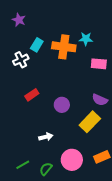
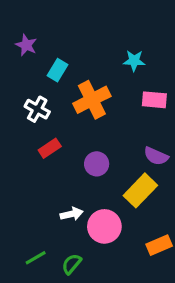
purple star: (19, 20) -> (26, 45), moved
orange cross: (64, 47) -> (92, 100), moved, turned -35
white cross: (21, 60) -> (37, 109), moved, turned -35
pink circle: (72, 160) -> (104, 226), moved

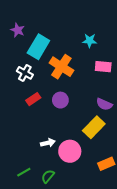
cyan rectangle: (58, 70) -> (38, 47), size x1.6
orange cross: (92, 100) -> (61, 67), turned -30
purple circle: (97, 164) -> (60, 100), moved

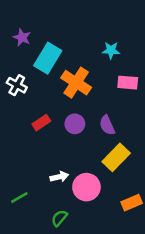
white cross: (25, 73) -> (17, 85), moved
purple semicircle: (104, 104) -> (107, 125), moved, turned 42
green line: (24, 172) -> (19, 197), moved

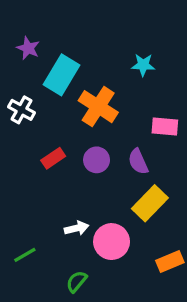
pink rectangle: (128, 83) -> (165, 127), moved

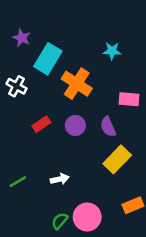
pink circle: (112, 242) -> (87, 217), moved
green line: (25, 255) -> (18, 182), moved

